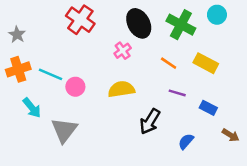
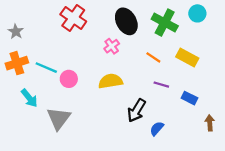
brown arrow: (231, 135) -> (210, 123), turned -126
blue semicircle: (186, 141) -> (157, 129), moved

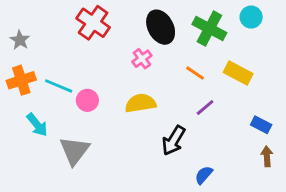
purple line: (161, 85) -> (205, 107), turned -56
blue rectangle: (189, 98) -> (261, 125), moved
blue semicircle: (157, 129) -> (204, 175), moved

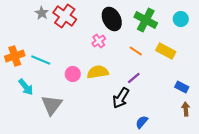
cyan circle: (251, 17) -> (181, 19), moved
gray star: (20, 40) -> (42, 13), moved
pink circle: (87, 100) -> (73, 74), moved
purple line: (205, 107) -> (134, 78), moved

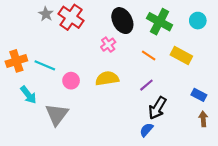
pink circle: (73, 74) -> (71, 81), moved
black arrow: (121, 98) -> (157, 108), moved
blue semicircle: (142, 122) -> (146, 130), moved

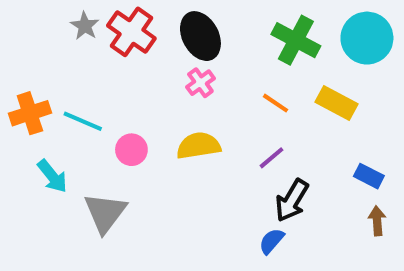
black ellipse: (122, 21) -> (200, 36), moved
cyan circle: (198, 21) -> (367, 38), size x1.6

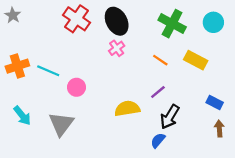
gray star: (85, 26) -> (13, 15), moved
cyan circle: (367, 38) -> (213, 22), size x0.7
yellow semicircle: (198, 146) -> (127, 109), moved
cyan arrow: (52, 176) -> (22, 116), moved

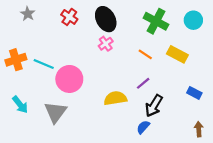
gray star: (13, 15) -> (28, 14), moved
red cross: (76, 19) -> (69, 17), size x0.7
pink circle: (76, 87) -> (69, 79), size x1.6
brown arrow: (219, 129) -> (199, 129), moved

